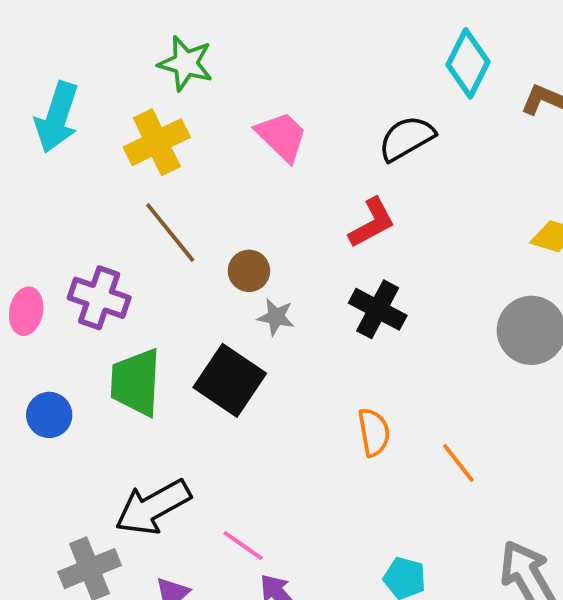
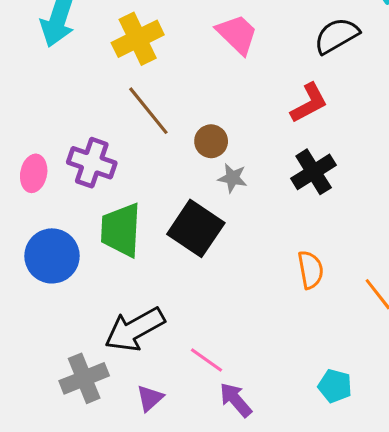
black cross: (378, 309) -> (314, 172), turned 30
blue circle: (49, 415) -> (52, 256), size x1.5

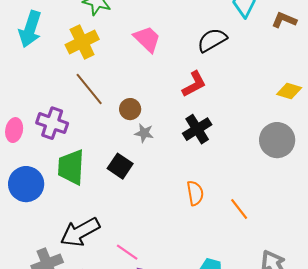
black square: (196, 228) -> (120, 166), size x0.7

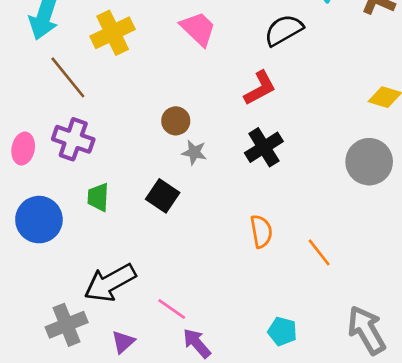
brown line: (89, 89) -> (68, 77), moved
green trapezoid: (71, 167) -> (98, 197), size x0.6

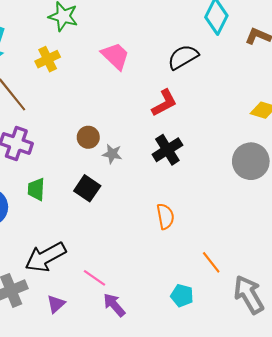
yellow cross: (113, 33) -> (48, 59), size x0.7
brown circle: (176, 121) -> (88, 137), moved
orange line: (319, 252) -> (211, 262), moved

